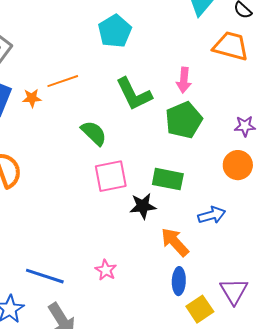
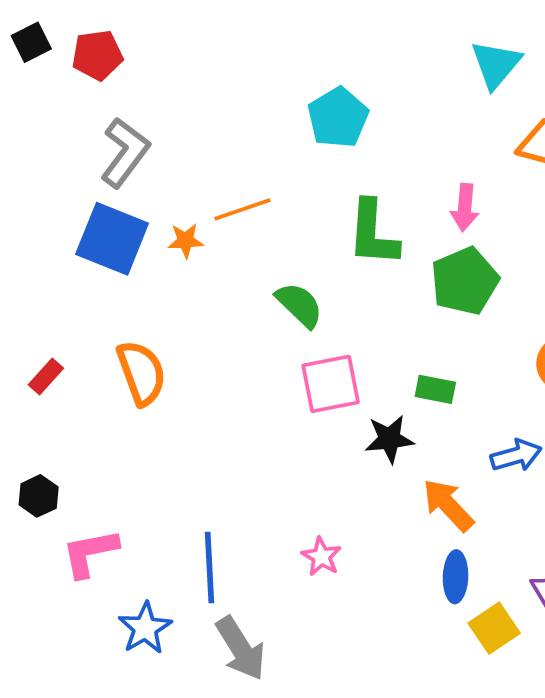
green L-shape: (134, 94) -> (373, 233), turned 30
green rectangle: (168, 179) -> (435, 389), size x0.7
blue line: (45, 276) -> (209, 568), turned 69

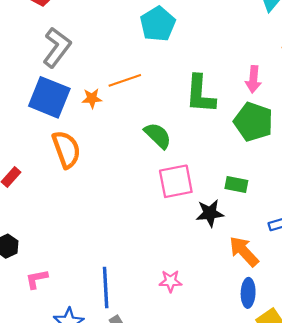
cyan pentagon: (338, 118) -> (158, 24), moved
green pentagon: (465, 281) -> (253, 122), turned -30
orange semicircle: (141, 373) -> (66, 149), moved
pink L-shape: (90, 553) -> (37, 279), size x0.7
pink star: (321, 557) -> (171, 281), turned -30

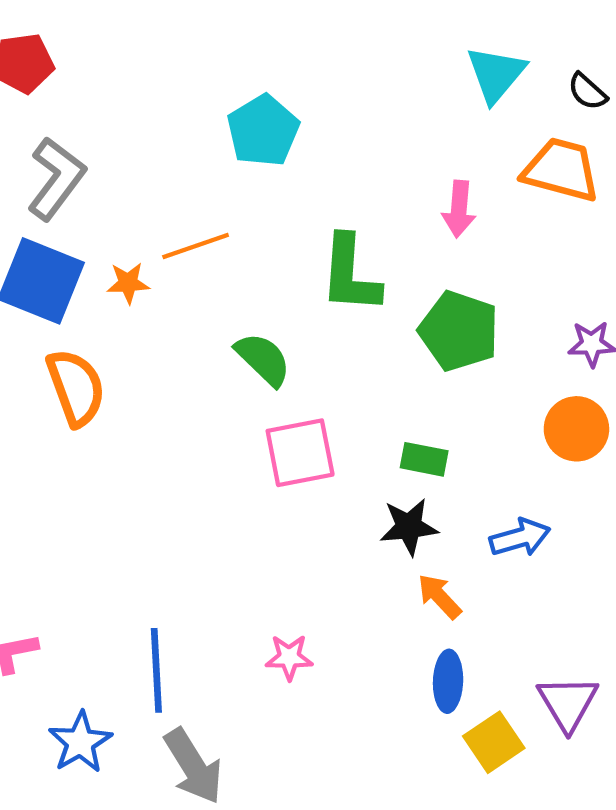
pink arrow: (253, 79) -> (459, 209), moved
black star: (210, 213) -> (409, 527), moved
orange arrow: (244, 251) -> (439, 596), size x0.7

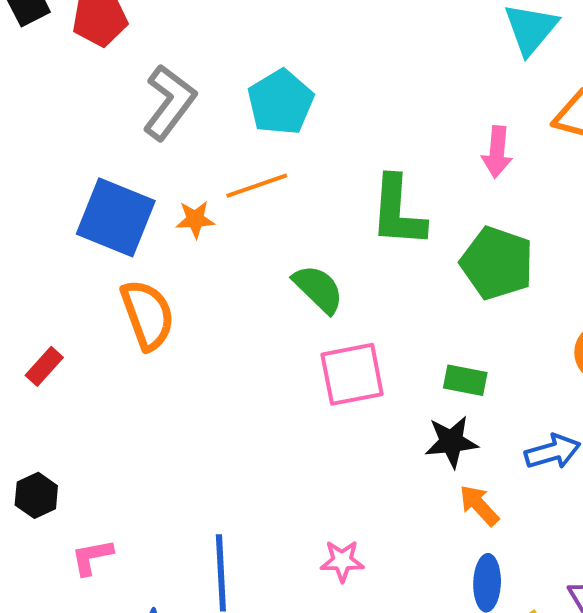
cyan pentagon: (263, 131) -> (281, 102), moved
gray L-shape: (56, 179) -> (169, 102), moved

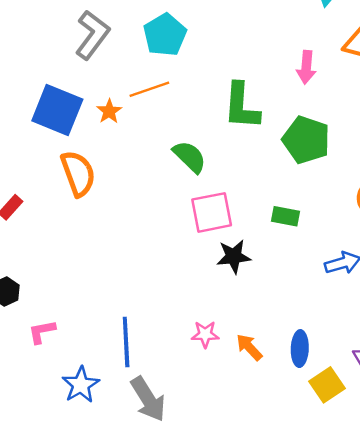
orange star: (195, 219) -> (109, 111), turned -30
black star: (451, 442) -> (234, 256), moved
orange arrow: (479, 505) -> (249, 347), moved

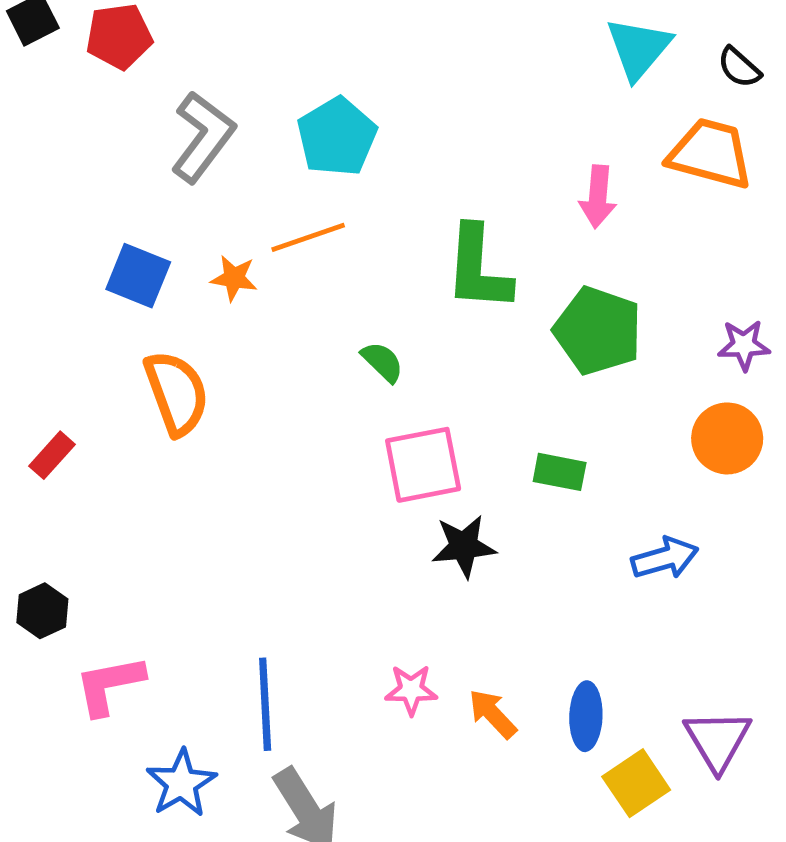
blue square: (57, 110) -> (138, 276), size x0.7
orange star: (109, 111) -> (234, 278), turned -30
green semicircle: (190, 157) -> (382, 362), size x0.7
pink L-shape: (42, 332) -> (109, 685), size x1.4

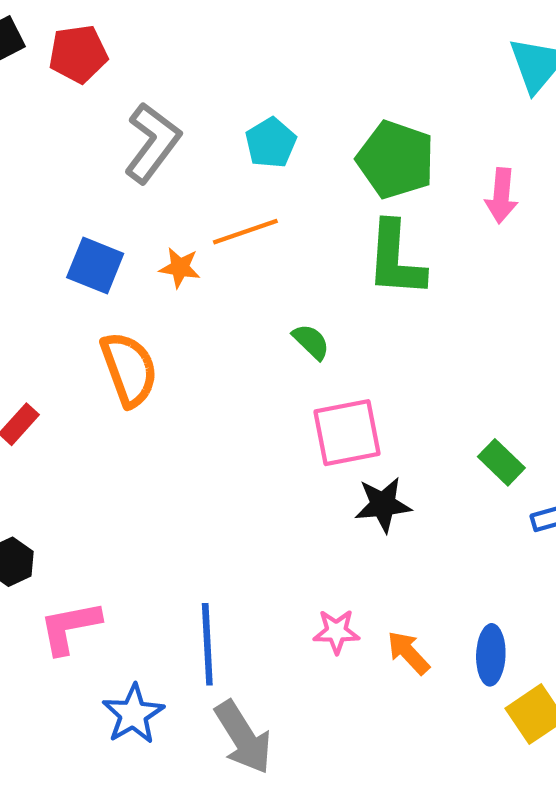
cyan pentagon: (337, 137) -> (271, 143), size x0.7
green pentagon: (598, 331) -> (396, 160), moved
green rectangle: (560, 472) -> (501, 462), moved, turned 33

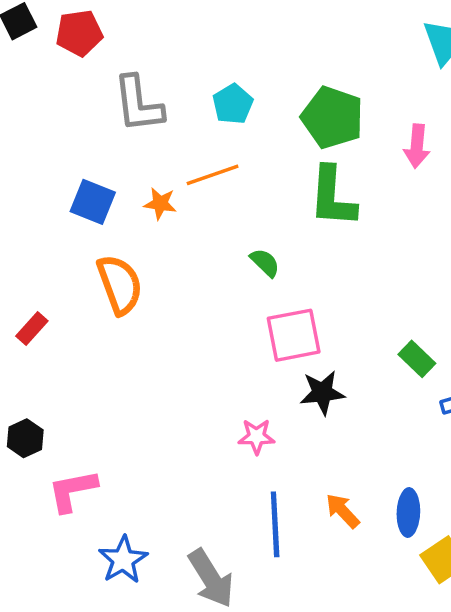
gray L-shape: (152, 143) -> (138, 104), turned 136
pink star: (336, 632) -> (256, 437), moved
blue line: (207, 644) -> (275, 524), moved

